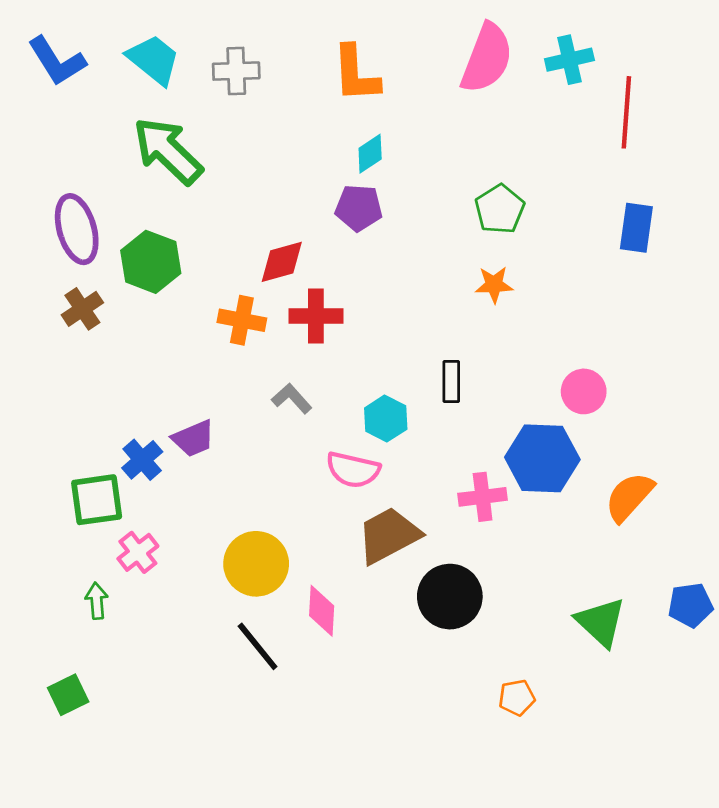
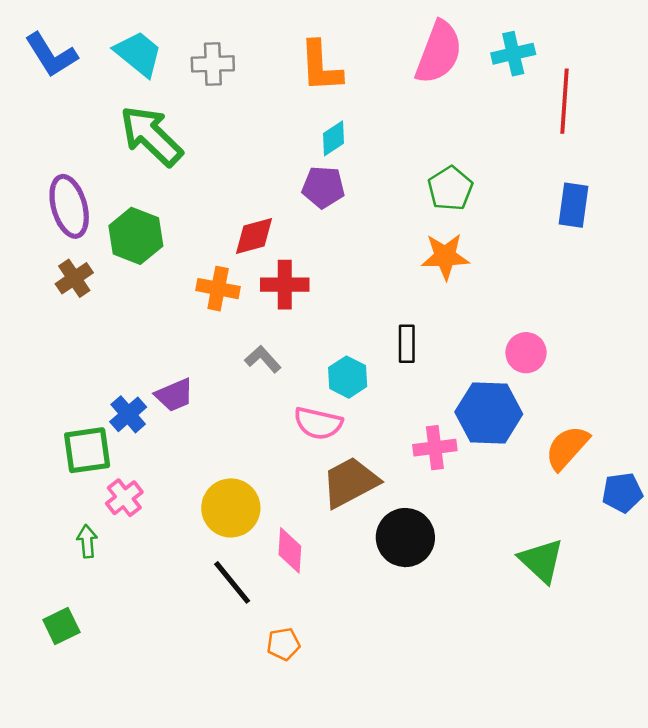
orange star: (494, 285) -> (445, 256), size x1.4
blue pentagon: (690, 605) -> (622, 493), moved
orange pentagon: (517, 698) -> (283, 644), moved

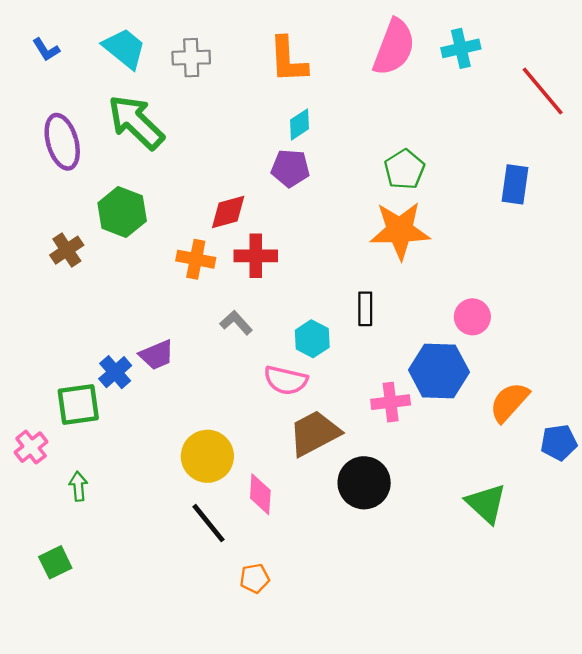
blue L-shape: (51, 55) -> (46, 50), size x0.6
red line: (565, 101) -> (543, 91), moved, turned -44
purple ellipse: (69, 206) -> (62, 142), moved
orange star: (445, 256) -> (400, 230), size x1.4
pink cross: (124, 498) -> (31, 447), moved

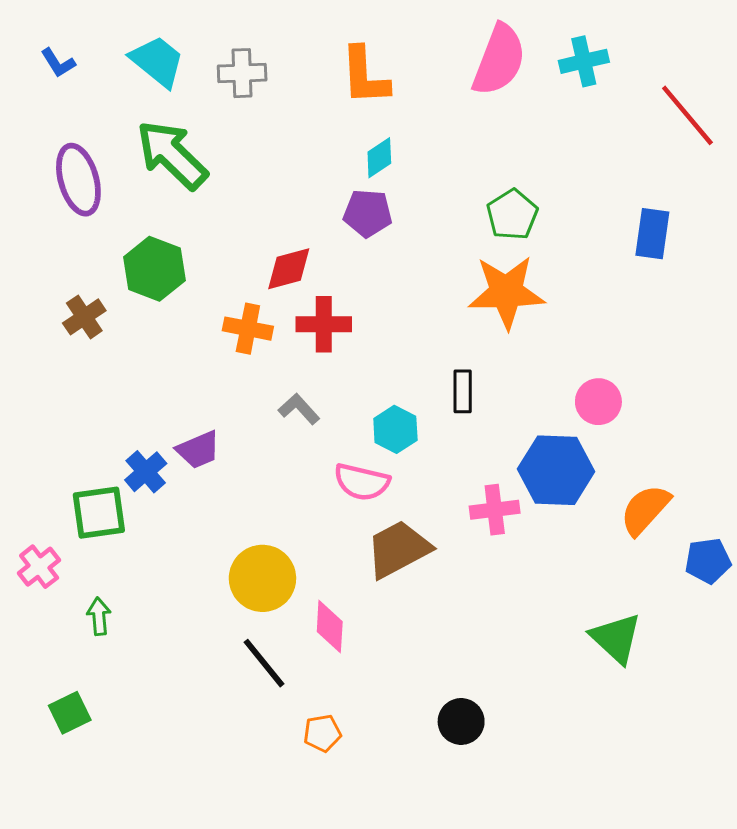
black circle: (364, 483) -> (461, 721), moved, size x0.7

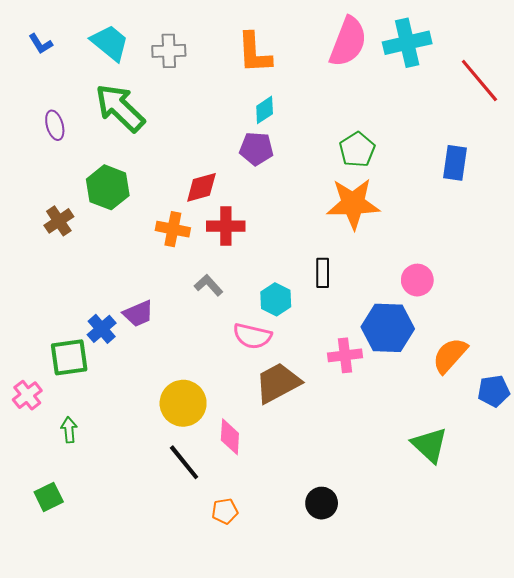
cyan cross: (584, 61) -> (407, 43), size x1.4
purple ellipse: (78, 180) -> (55, 125), size x0.6

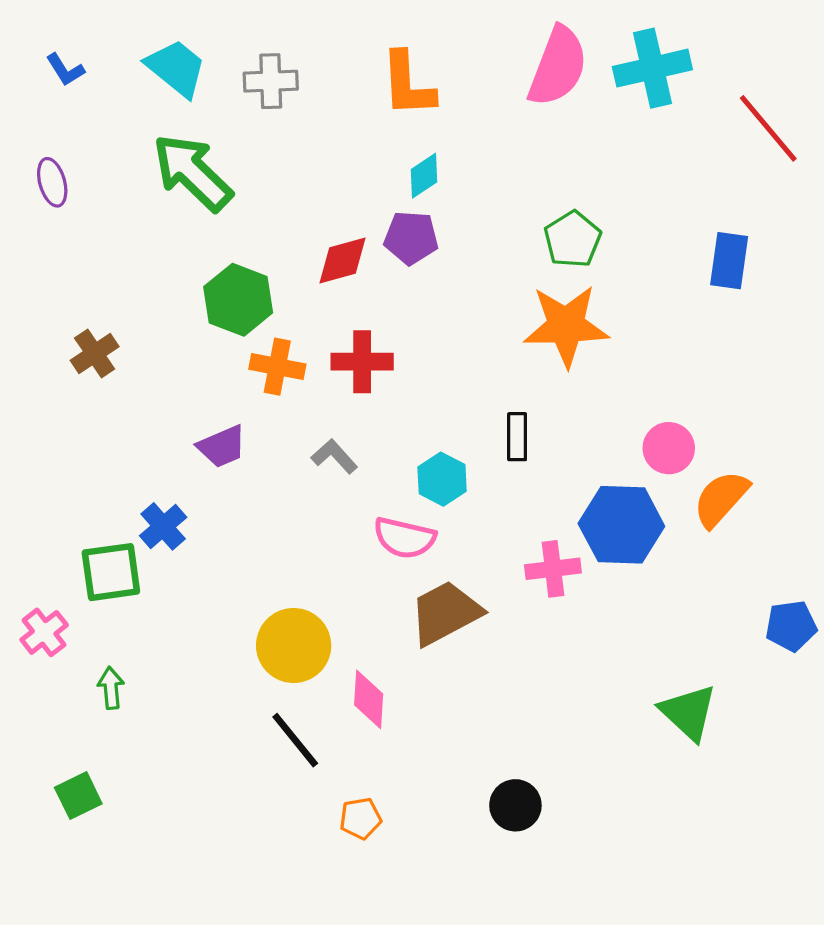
purple ellipse: (55, 125) -> (52, 182), moved
green hexagon: (108, 187) -> (238, 300), moved
red diamond: (201, 187) -> (343, 261), moved
purple trapezoid: (138, 314) -> (222, 446), moved
orange semicircle: (450, 355) -> (721, 499), moved

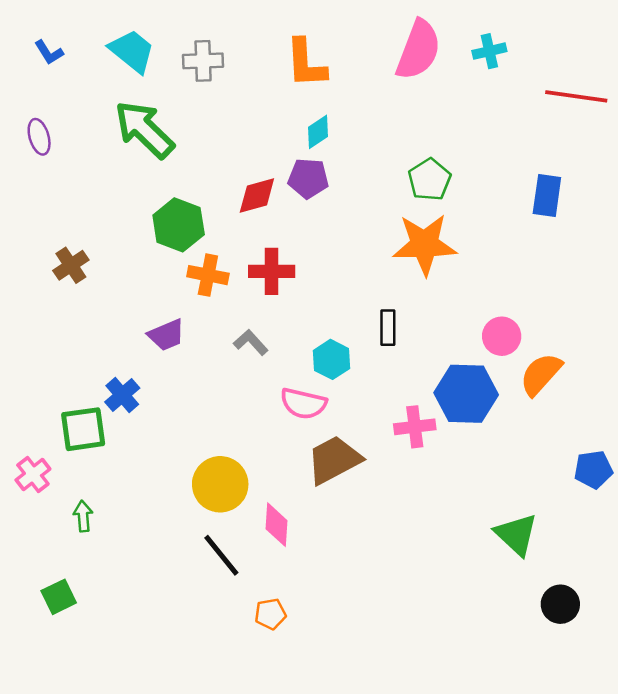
cyan cross: (652, 68) -> (489, 51), size x0.6
red line: (768, 128) -> (576, 96), turned -42
black circle: (515, 805) -> (560, 604), moved

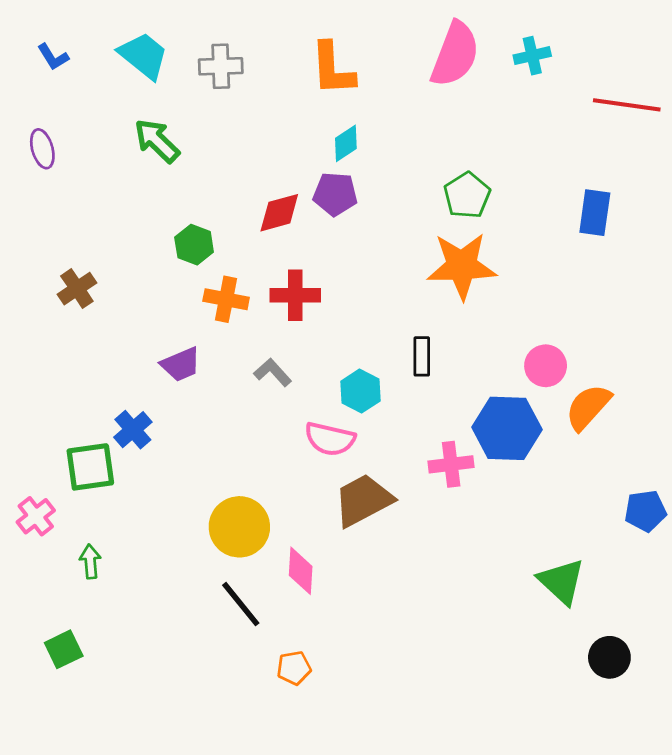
green arrow: (144, 129) -> (157, 141), size x0.7
green hexagon: (179, 225) -> (194, 245), size x0.7

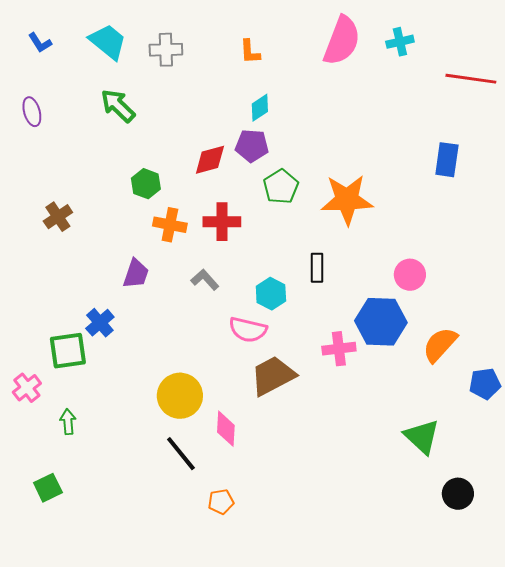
orange L-shape: (333, 69) -> (250, 52), size x0.6
green pentagon: (467, 195) -> (281, 187), moved
purple trapezoid: (181, 364) -> (136, 274), turned -48
orange semicircle: (588, 407) -> (440, 345), moved

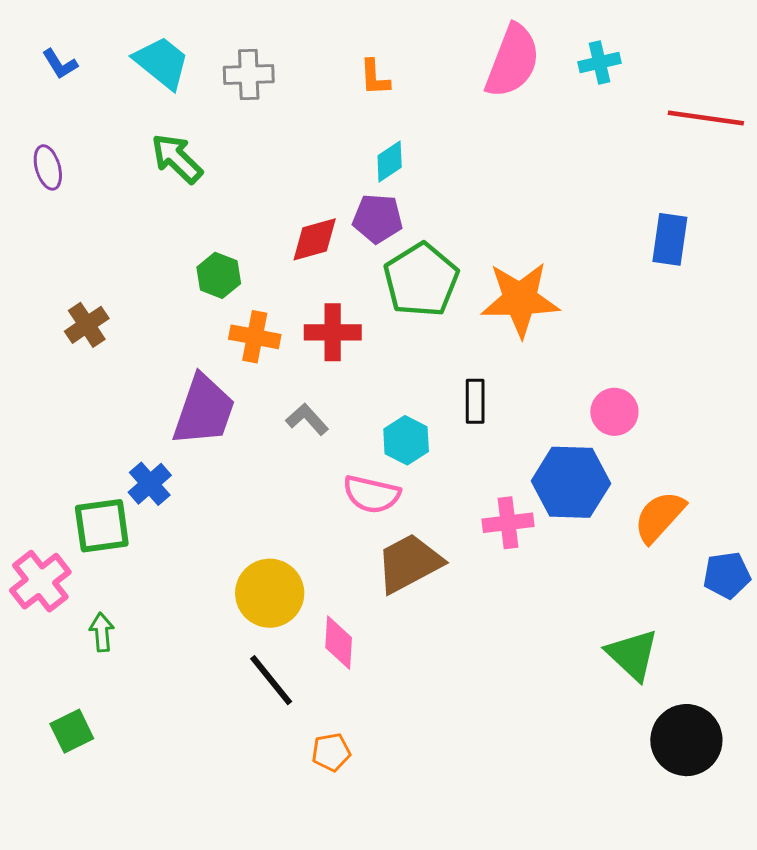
green pentagon: (281, 187) -> (421, 280), size x1.4
purple trapezoid: (136, 274) -> (204, 410), size x1.6
pink cross: (27, 388) -> (40, 581), size x1.4
black circle: (458, 494) -> (686, 740), size x1.5

